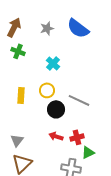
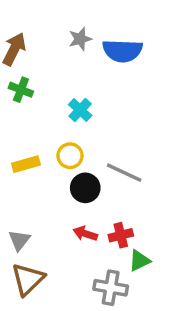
gray star: (47, 28) -> (80, 39), moved
blue semicircle: (78, 28) -> (122, 51), turned -35
yellow rectangle: (21, 95) -> (26, 164), turned 70

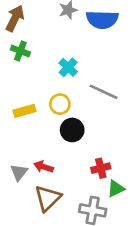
gray line: (124, 173) -> (104, 92), moved
red arrow: (85, 234) -> (44, 167), moved
brown triangle: (28, 279) -> (48, 198), moved

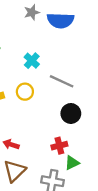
black circle: (72, 130) -> (71, 113), moved

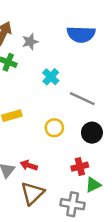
gray star: (32, 12) -> (30, 42), moved
yellow circle: (25, 92) -> (54, 128), moved

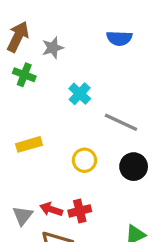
blue semicircle: (81, 34) -> (119, 38), size x0.7
red cross: (80, 167) -> (80, 211), moved

